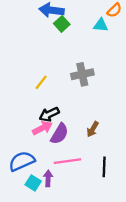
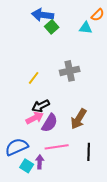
brown arrow: (93, 129) -> (79, 119), size x1.5

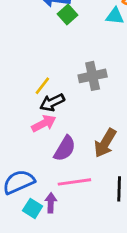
black arrow: (41, 106) -> (52, 102), moved
pink arrow: (35, 118) -> (44, 123), moved

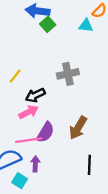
yellow line: (42, 86) -> (15, 76), moved
pink line: (74, 182) -> (29, 140), moved
purple arrow: (51, 203) -> (35, 164), moved

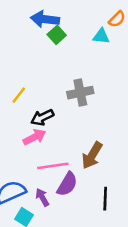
purple semicircle: (45, 132) -> (67, 184), moved
pink line: (29, 140) -> (53, 166), moved
purple arrow: (35, 164) -> (42, 197), turned -32

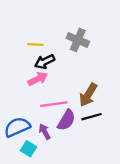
gray cross: (80, 93) -> (78, 40), turned 35
yellow line: (19, 95) -> (35, 44), moved, turned 56
black line: (105, 199) -> (92, 117), moved, turned 72

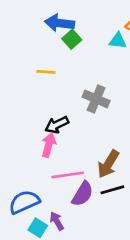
yellow line: (35, 44) -> (46, 72), moved
pink arrow: (38, 79) -> (49, 145), turned -48
purple arrow: (45, 132) -> (57, 221), moved

